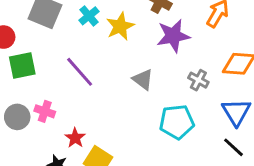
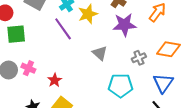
purple line: (80, 72) -> (63, 29), moved
gray cross: (198, 80) -> (139, 58), turned 32
red star: (75, 138) -> (55, 80), moved

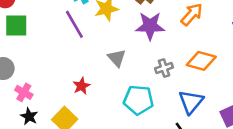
pink cross: (28, 68) -> (24, 92), moved
red star: (55, 80) -> (81, 86), moved

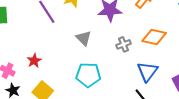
red star: (81, 86) -> (34, 61), moved
cyan pentagon: (138, 100) -> (88, 75), moved

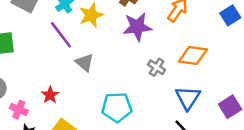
gray triangle: (84, 38) -> (85, 63), moved
gray cross: (123, 44) -> (157, 67), turned -32

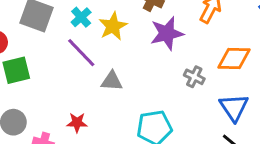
gray triangle: (85, 63) -> (112, 81), turned -30
red star: (50, 95) -> (77, 123), turned -30

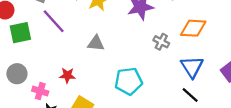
purple line: (81, 53) -> (54, 21), moved

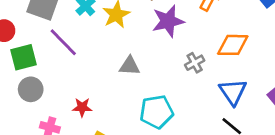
gray cross: (161, 42) -> (195, 63), turned 35
gray triangle: (96, 43) -> (129, 66), moved
gray circle: (17, 74) -> (31, 89), moved

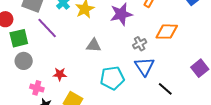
blue triangle: (233, 92) -> (144, 66), moved

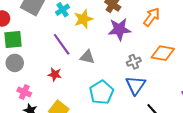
purple line: (47, 28) -> (62, 44), moved
red star: (60, 74) -> (55, 74), moved
cyan pentagon: (112, 78) -> (102, 92), turned -30

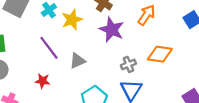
purple star: (119, 29) -> (112, 30), turned 30
gray triangle: (87, 57) -> (77, 61), turned -35

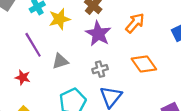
orange diamond: (160, 54) -> (144, 64), turned 40
gray cross: (128, 64) -> (100, 69), moved

